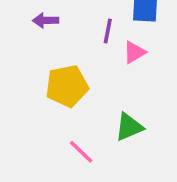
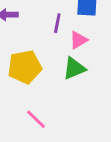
green triangle: (129, 127) -> (74, 68), moved

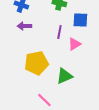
green triangle: (74, 68) -> (64, 76), moved

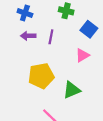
blue square: (80, 20) -> (89, 29), turned 35
purple line: (59, 32) -> (51, 37), moved

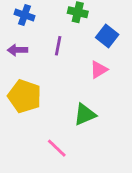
purple arrow: (28, 36) -> (17, 50), moved
yellow pentagon: (41, 76) -> (24, 96), moved, turned 30

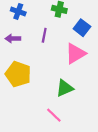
pink triangle: (99, 70) -> (75, 54), size x1.5
pink line: (57, 148) -> (54, 115), moved

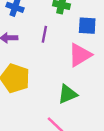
blue square: (82, 28) -> (87, 26), turned -35

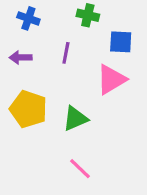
green triangle: (68, 94) -> (75, 119), moved

